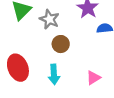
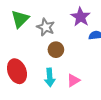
pink triangle: (93, 78) -> (73, 80), moved

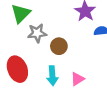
gray star: (46, 27) -> (37, 33), moved, turned -30

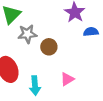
cyan arrow: (52, 76) -> (35, 86), moved

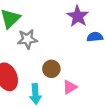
brown circle: (49, 47) -> (51, 69), moved

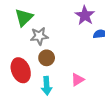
brown circle: (51, 69) -> (47, 58), moved

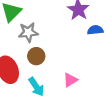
cyan arrow: (47, 86) -> (36, 87), turned -30

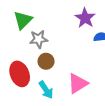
pink triangle: (70, 80) -> (78, 83), size x1.5

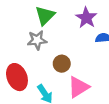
green triangle: (23, 20) -> (45, 16), moved
brown circle: (46, 61) -> (62, 64), moved

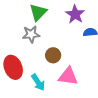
pink triangle: (78, 87) -> (68, 76), turned 40

